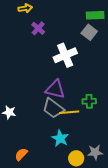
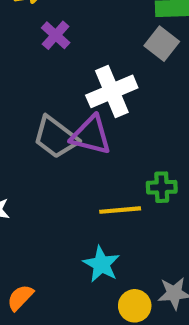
purple triangle: (55, 89) -> (91, 135), moved
gray trapezoid: (53, 108) -> (56, 137), moved

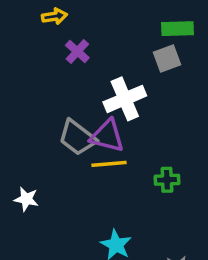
gray square: (162, 44) -> (167, 59), turned 32
yellow line: (120, 210) -> (109, 164), moved

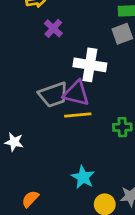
white cross: (125, 99) -> (90, 65), turned 32
gray trapezoid: (77, 138) -> (53, 95), turned -56

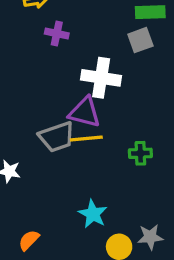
purple cross: (53, 28) -> (57, 34), turned -30
gray trapezoid: (53, 95) -> (57, 137), moved

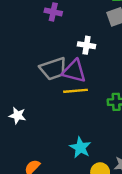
white cross: (101, 78) -> (87, 45), size x0.6
gray trapezoid: (57, 137) -> (53, 69), moved

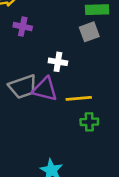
yellow line: (75, 91) -> (79, 98), moved

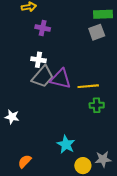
white cross: (58, 62) -> (38, 60), moved
gray trapezoid: (23, 87) -> (43, 77), turned -30

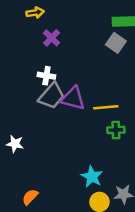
purple cross: (43, 28) -> (52, 38), turned 32
gray square: (97, 32) -> (116, 43), turned -35
cyan star: (66, 144) -> (92, 177), moved

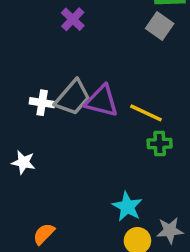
white cross: (46, 76) -> (42, 103), moved
yellow line: (106, 107) -> (146, 113), turned 30

